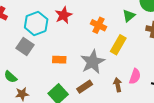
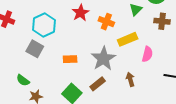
red star: (64, 15) -> (80, 13), moved
yellow rectangle: (118, 45) -> (128, 39), turned 42
pink semicircle: (135, 76) -> (147, 54), moved

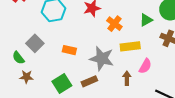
gray square: (35, 49) -> (35, 43), moved
gray star: (103, 59) -> (102, 59), turned 30
brown arrow: (130, 79) -> (127, 78), moved

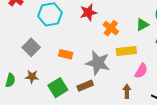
green semicircle: (18, 58) -> (10, 80), moved, turned -128
brown star: (26, 77) -> (32, 77), moved
brown arrow: (127, 78) -> (127, 91), moved

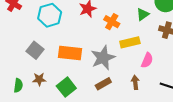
orange rectangle: (66, 54) -> (70, 53), size x1.6
gray star: (98, 63) -> (103, 58), turned -30
brown rectangle: (85, 86) -> (103, 84), moved

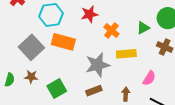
gray square: (35, 50) -> (31, 47), size x1.4
orange rectangle: (70, 53) -> (63, 42), moved
pink semicircle: (147, 60) -> (149, 78), moved

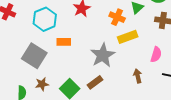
orange cross: (111, 30) -> (117, 17), moved
orange rectangle: (63, 42) -> (64, 42), size x0.6
brown rectangle: (94, 91) -> (95, 82), moved

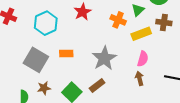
yellow rectangle: (128, 37) -> (141, 34), moved
orange rectangle: (64, 42) -> (66, 54), moved
pink semicircle: (156, 55) -> (143, 59), moved

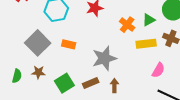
pink semicircle: (143, 59) -> (158, 70), moved
brown arrow: (140, 78) -> (114, 86), moved

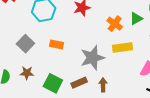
gray square: (38, 43) -> (25, 44), size x0.7
yellow rectangle: (146, 44) -> (123, 47), moved
green square: (64, 83) -> (53, 83), turned -30

